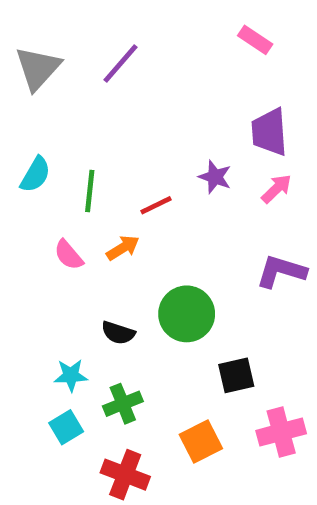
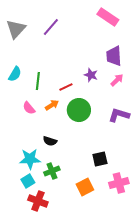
pink rectangle: (255, 40) -> (108, 17), size x1.5
green circle: (187, 314) -> (79, 110), moved
cyan star: (71, 375) -> (30, 159), size x1.5
red cross: (125, 475) -> (38, 201), moved

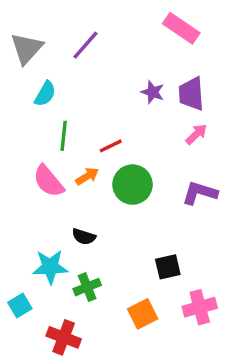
cyan semicircle: (15, 74) -> (45, 94), moved
purple star: (91, 75) -> (153, 92), moved
pink semicircle: (29, 108) -> (49, 181), size x1.5
cyan square: (28, 181) -> (20, 306), moved

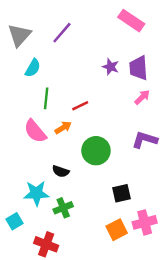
green circle: (133, 185) -> (96, 151), moved
orange square: (143, 314) -> (117, 230), moved

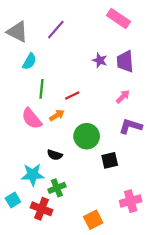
gray triangle: (19, 35) -> (17, 32), turned -45
pink arrow: (142, 97) -> (123, 97), moved
black square: (122, 193) -> (110, 160), moved
orange square: (117, 230) -> (93, 220), moved
red cross: (46, 244) -> (42, 209), moved

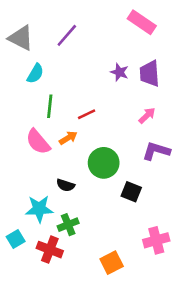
black square: (110, 160) -> (131, 192), turned 35

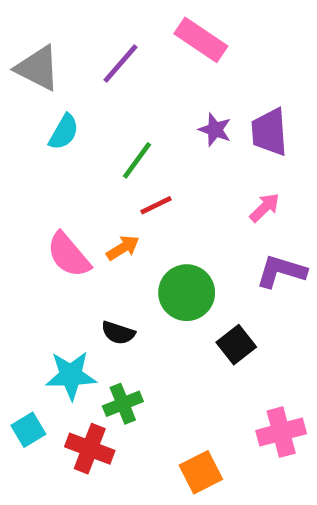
pink rectangle: (142, 22) -> (201, 40), moved
green line: (50, 106) -> (137, 160), moved, turned 30
black square: (131, 192) -> (236, 345), turned 30

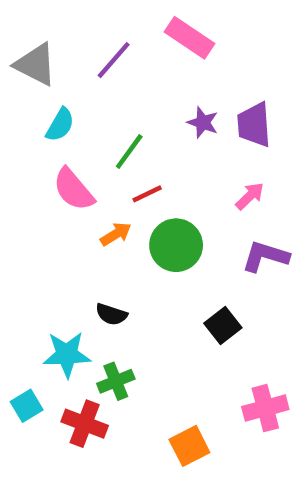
pink semicircle: (69, 255) -> (73, 189), moved
green circle: (187, 293) -> (176, 245), moved

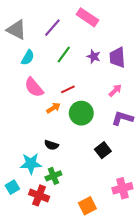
green line: (129, 152) -> (64, 54), moved

